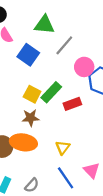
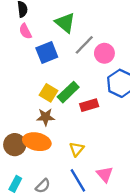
green triangle: (44, 25) -> (65, 23), turned 30
blue square: (28, 55) -> (47, 52), turned 30
pink circle: (84, 67) -> (104, 53), moved

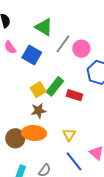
pink semicircle: (25, 31) -> (10, 47), moved
blue square: (47, 52) -> (32, 55), turned -30
yellow square: (48, 93) -> (38, 90), turned 35
red rectangle: (89, 105) -> (75, 95), turned 42

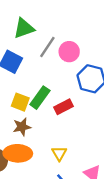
green triangle: (44, 27) -> (24, 28), turned -48
yellow square: (38, 90) -> (20, 102), turned -35
red rectangle: (75, 95) -> (63, 107), turned -42

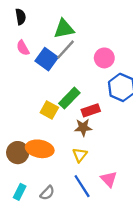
gray line: (47, 47) -> (65, 50), moved
yellow square: (20, 102) -> (49, 110), moved
brown star: (22, 127) -> (83, 127), moved

